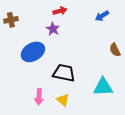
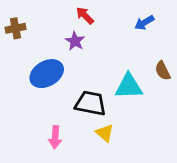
red arrow: (60, 11) -> (85, 16), turned -120
cyan triangle: (103, 87) -> (129, 86), moved
yellow triangle: (63, 100) -> (105, 133), moved

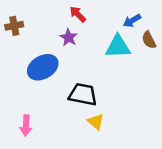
brown semicircle: (163, 71) -> (149, 40), moved
cyan triangle: (129, 86) -> (118, 47), moved
pink arrow: (55, 137) -> (26, 126), moved

